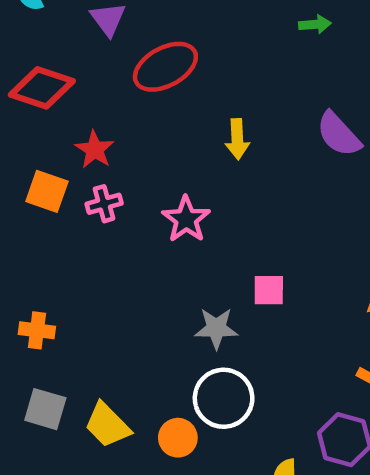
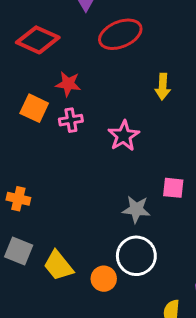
red star: (95, 150) -> (68, 84), turned -30

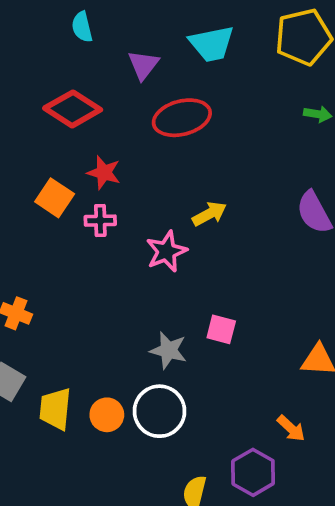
yellow arrow: (163, 87) -> (209, 214), moved, turned -130
yellow trapezoid: (58, 266) -> (55, 409), turned 36
orange circle: (104, 279) -> (107, 415), moved

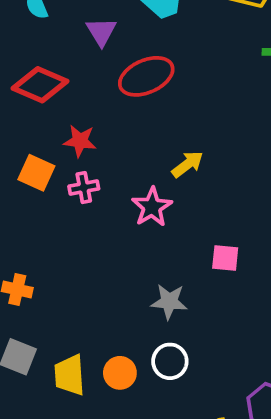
pink square: (221, 329) -> (225, 258), moved
white circle: (159, 411) -> (170, 361), size x0.7

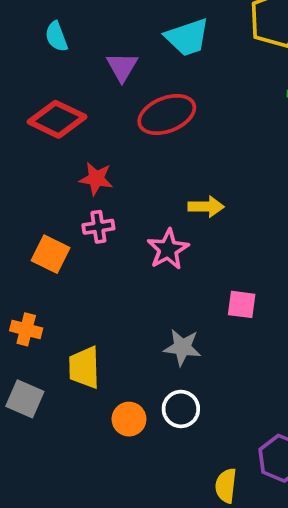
yellow arrow: (187, 164) -> (206, 207), turned 36
orange square: (36, 173) -> (51, 254), moved
yellow trapezoid: (70, 375) -> (84, 367), moved

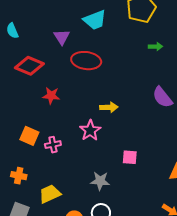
cyan semicircle: (56, 37) -> (12, 31), moved
red ellipse: (167, 115) -> (86, 61), turned 32
pink cross: (98, 227) -> (53, 145), moved
yellow trapezoid: (84, 367) -> (50, 194), turned 70

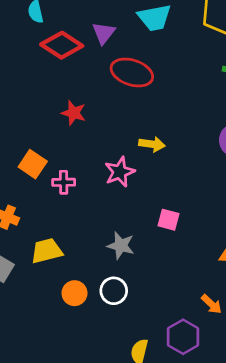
red diamond: (29, 66) -> (62, 45), moved

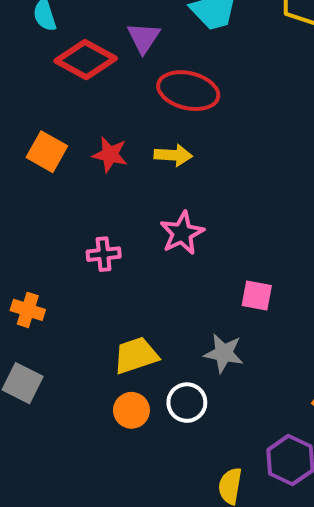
yellow arrow: (152, 144) -> (173, 155), moved
orange square: (33, 164) -> (47, 152), moved
gray star: (121, 246) -> (224, 353), moved
yellow trapezoid: (47, 251) -> (136, 355), moved

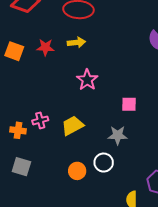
pink cross: (104, 254) -> (40, 120), moved
yellow trapezoid: (136, 355) -> (72, 126), moved

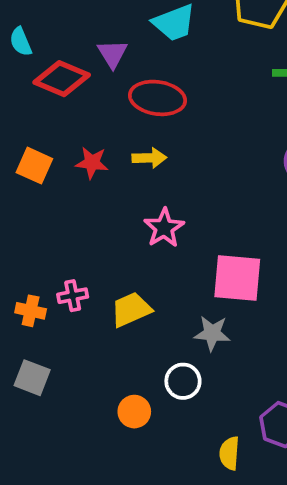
pink square: (129, 104) -> (237, 278), size x1.8
orange circle: (77, 171) -> (134, 412), moved

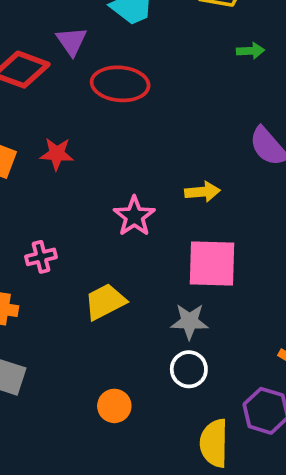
yellow arrow: (149, 158) -> (202, 192), moved
pink cross: (73, 296) -> (41, 257), moved
white circle: (183, 381) -> (189, 369), moved
yellow semicircle: (229, 453) -> (214, 443), size x1.4

